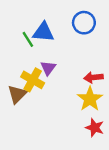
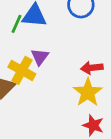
green line: (28, 39) -> (16, 24), turned 56

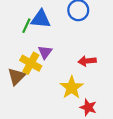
yellow star: (88, 92) -> (72, 87), moved

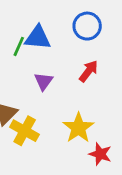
red arrow: (87, 61) -> (89, 71), moved, turned 133
yellow cross: (31, 63) -> (25, 131), moved

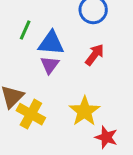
blue triangle: (38, 38) -> (51, 43), moved

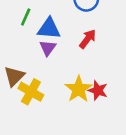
red star: (106, 137) -> (98, 90), moved

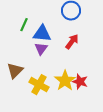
yellow cross: (31, 92) -> (39, 85), moved

